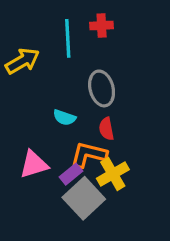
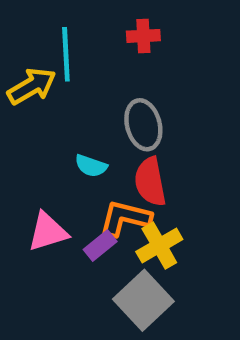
cyan line: (68, 38) -> (66, 54), moved
red semicircle: (106, 129) -> (150, 182), size x1.5
gray square: (84, 198) -> (143, 300), moved

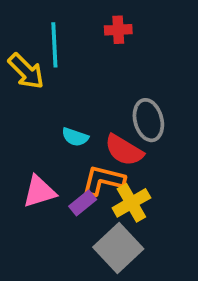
yellow arrow: (32, 86) -> (26, 71), turned 75
gray ellipse: (143, 125) -> (148, 120), moved
red semicircle: (150, 182) -> (124, 150), turned -48

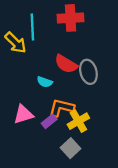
red cross: (118, 30) -> (71, 18), size x1.6
red semicircle: (124, 150) -> (66, 64), moved
gray square: (118, 248) -> (71, 148), size x0.7

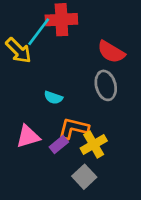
red cross: (71, 18) -> (61, 20), moved
cyan line: (32, 27) -> (39, 32), turned 40
red semicircle: (66, 64) -> (111, 52), moved

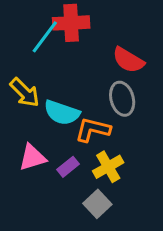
yellow arrow: (19, 51) -> (25, 93), moved
cyan semicircle: (53, 98) -> (62, 113), size x1.6
orange L-shape: (74, 128) -> (93, 130), moved

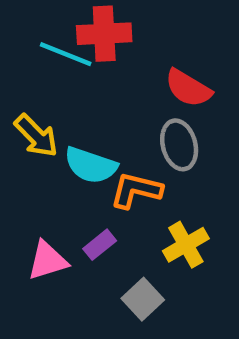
cyan line: (45, 37) -> (66, 54), turned 75
pink triangle: (32, 157) -> (47, 261), moved
yellow cross: (108, 167) -> (186, 245), moved

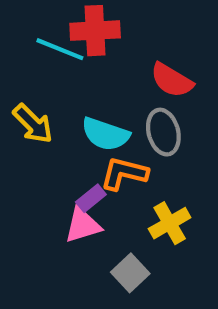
cyan semicircle: (91, 165) -> (105, 134), moved
purple rectangle: (100, 245) -> (91, 198), moved
pink triangle: (47, 261) -> (83, 225), moved

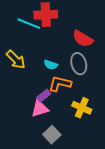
cyan semicircle: (105, 134) -> (51, 65), size x0.6
yellow cross: (170, 223) -> (82, 108), turned -36
gray square: (130, 273) -> (52, 135), moved

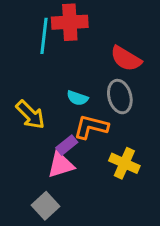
cyan line: (29, 24) -> (44, 36), turned 75
yellow arrow: (16, 60) -> (30, 115), moved
gray square: (52, 135) -> (46, 206), moved

